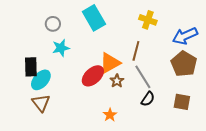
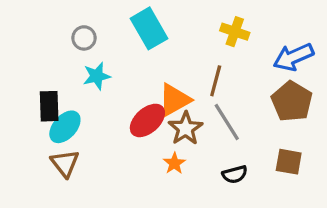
brown star: (117, 81) -> (186, 128), size x1.5
black semicircle: (148, 99) -> (235, 174), moved, turned 42
orange star: (110, 115) -> (174, 163), moved

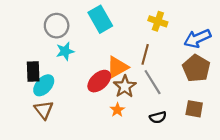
gray circle: (84, 38) -> (57, 26), size x1.5

